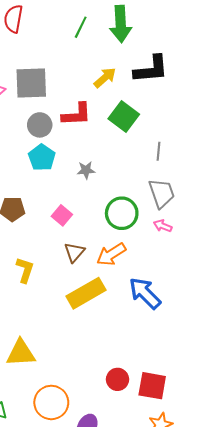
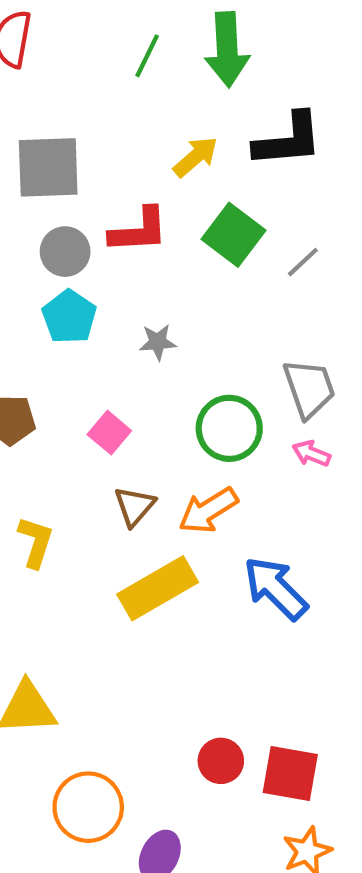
gray line: (159, 151) -> (303, 262), moved, turned 42

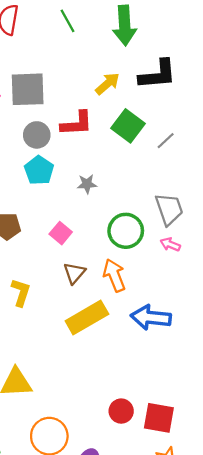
green line: (147, 56) -> (68, 21), moved, turned -55
orange arrow: (208, 510) -> (114, 275), turned 100
blue arrow: (276, 588) -> (151, 317), turned -39

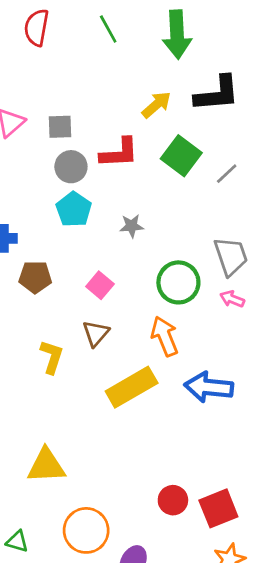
gray square: (28, 89) -> (60, 127), moved, size x0.6
brown triangle: (74, 273) -> (96, 333), moved
red square: (159, 418) -> (218, 508), turned -32

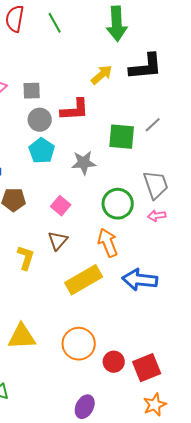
green line: (108, 29) -> (55, 23), moved
green square: (181, 156) -> (122, 137), moved, turned -32
gray star: (132, 226) -> (84, 163), size x1.4
pink arrow: (232, 299) -> (157, 216), turned -30
orange circle: (86, 530) -> (79, 344), moved

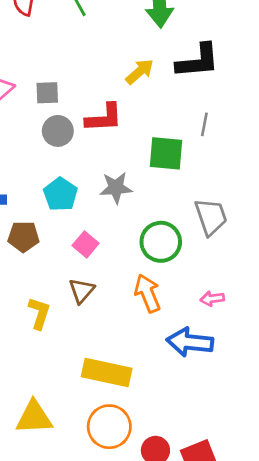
gray line: (153, 125) -> (204, 124), moved, turned -36
cyan pentagon: (42, 151) -> (60, 194), moved
pink arrow: (157, 216) -> (212, 299), moved
yellow rectangle: (84, 280) -> (107, 373), moved, turned 42

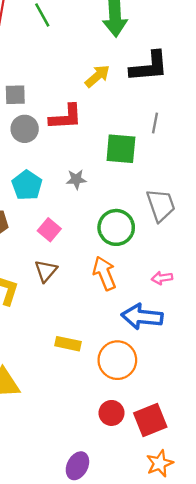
gray star: (116, 188) -> (76, 179), size x0.7
yellow rectangle: (107, 373) -> (68, 344), size x0.6
orange circle: (109, 427) -> (117, 360), moved

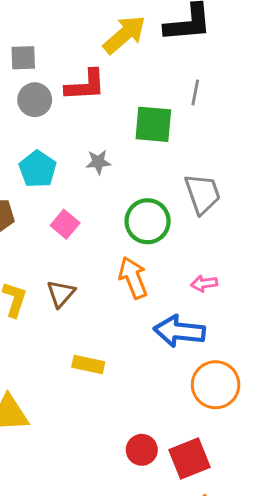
yellow arrow: (97, 76) -> (124, 35), size x1.4
brown triangle: (46, 271) -> (61, 294), moved
orange circle: (117, 360) -> (216, 385), moved

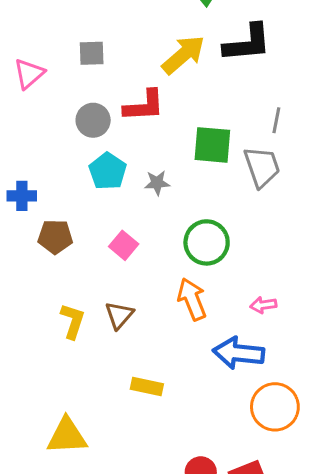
gray square: (23, 58) -> (92, 53), moved
gray line: (195, 92) -> (276, 120), moved
cyan pentagon: (38, 169) -> (108, 171), moved
gray trapezoid: (203, 194) -> (262, 167), moved

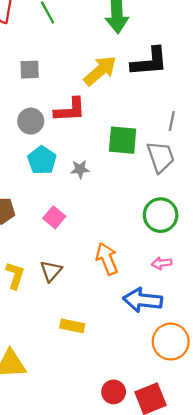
green circle: (207, 242) -> (161, 215), moved

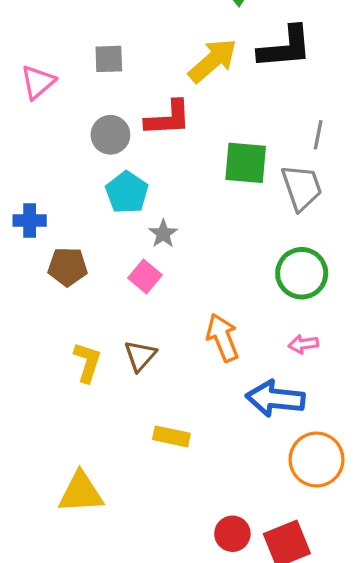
gray star: (80, 169) -> (163, 234), moved, turned -30

